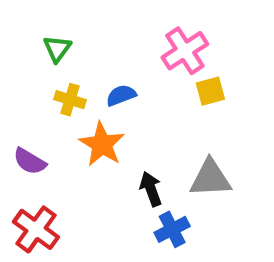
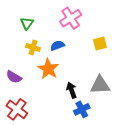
pink cross: (185, 51) -> (71, 18), moved

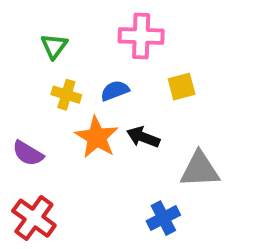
pink cross: (71, 18) -> (141, 36), turned 35
yellow square: (100, 43) -> (182, 87), moved
black arrow: (72, 90) -> (143, 137), moved, turned -49

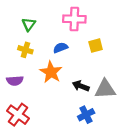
yellow cross: (66, 95) -> (25, 50), moved
black arrow: (143, 137) -> (81, 86), moved
purple semicircle: (28, 153) -> (15, 81), turned -35

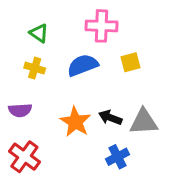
green triangle: (29, 24) -> (39, 33), turned -32
blue semicircle: (61, 48) -> (83, 65), size x1.5
orange star: (51, 72) -> (75, 122), moved

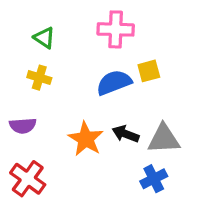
blue semicircle: (83, 65) -> (114, 83), moved
blue cross: (117, 157) -> (154, 179), moved

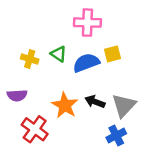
green triangle: (44, 38) -> (59, 54), moved
gray triangle: (164, 139) -> (124, 105), turned -44
red cross: (28, 179) -> (35, 129), moved

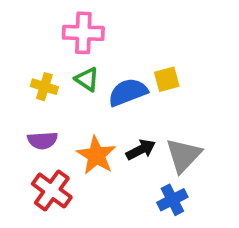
pink cross: (87, 23) -> (83, 33), moved
purple semicircle: (17, 95) -> (43, 140), moved
black arrow: (95, 102) -> (141, 150), turned 132

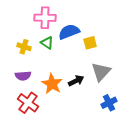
blue semicircle: (128, 92) -> (69, 32), moved
gray triangle: (183, 155) -> (101, 72), moved
blue cross: (172, 200) -> (109, 103), moved

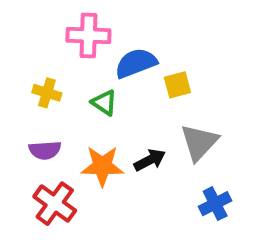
green triangle: (47, 43) -> (104, 103), moved
orange star: (52, 84) -> (102, 166), turned -30

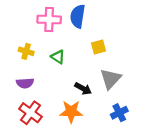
blue semicircle: (136, 63) -> (78, 16), moved, turned -60
black arrow: (150, 160) -> (83, 89), turned 56
orange star: (102, 166) -> (71, 112), moved

